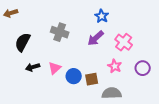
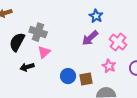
gray cross: (60, 32) -> (38, 32), moved
pink triangle: (55, 68) -> (44, 52), moved

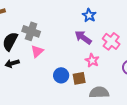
purple arrow: (90, 38) -> (83, 37), turned 78
pink star: (109, 66) -> (92, 60), moved
black arrow: (27, 67) -> (12, 63), moved

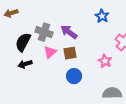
purple arrow: (83, 37) -> (69, 32), moved
brown square: (79, 78) -> (70, 53), moved

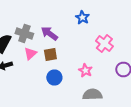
pink star: (105, 61) -> (85, 70), moved

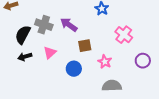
pink triangle: (30, 54) -> (50, 53), moved
brown square: (50, 54) -> (85, 46), moved

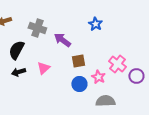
gray cross: (44, 25) -> (37, 28), moved
pink cross: (124, 35) -> (117, 64), moved
blue circle: (74, 69) -> (79, 84), moved

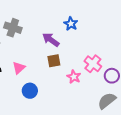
purple arrow: (62, 40) -> (51, 40), moved
blue circle: (79, 84) -> (30, 91), moved
gray semicircle: (105, 101) -> (107, 101), moved, turned -36

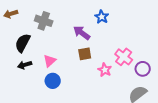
blue circle: (30, 91) -> (53, 81), moved

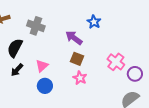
brown square: (85, 54) -> (77, 59), turned 32
black arrow: (25, 65) -> (17, 70), turned -32
pink star: (105, 70) -> (80, 78), moved

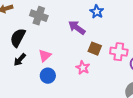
brown square: (77, 59) -> (95, 49), moved
pink cross: (116, 62) -> (119, 52), turned -30

